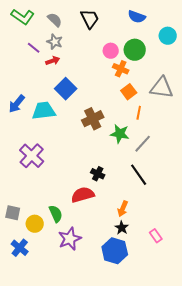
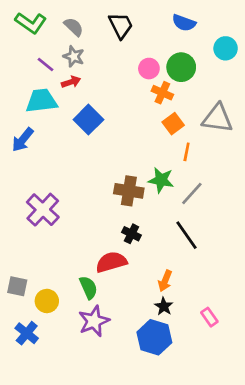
cyan trapezoid: (44, 111) -> (41, 101), moved
brown cross: (93, 119) -> (129, 191), moved, turned 35
green semicircle: (56, 214) -> (88, 288), moved

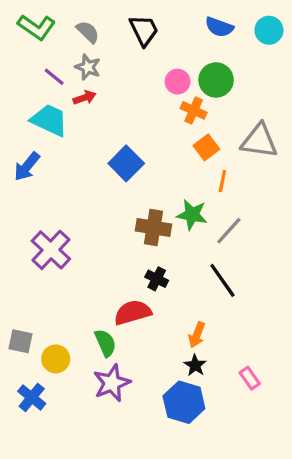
cyan circle: (226, 48) -> (269, 30), moved
cyan trapezoid: (41, 101) -> (49, 120), turned 32
blue square: (88, 120) -> (126, 163), moved

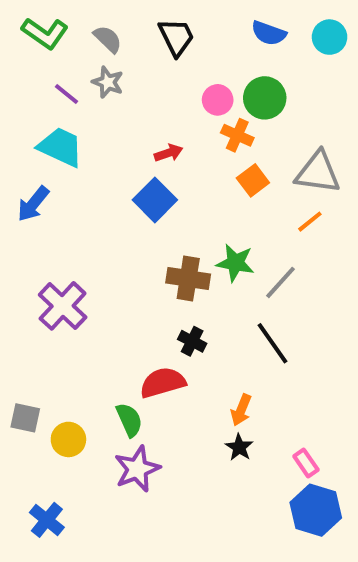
red arrow: (85, 98) -> (169, 153), moved
orange line: (222, 181) -> (310, 222), moved, turned 40
blue cross: (32, 397) -> (47, 520), moved
blue hexagon: (184, 402) -> (316, 510), moved

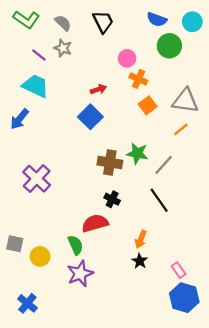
green circle: (265, 98) -> (169, 46), moved

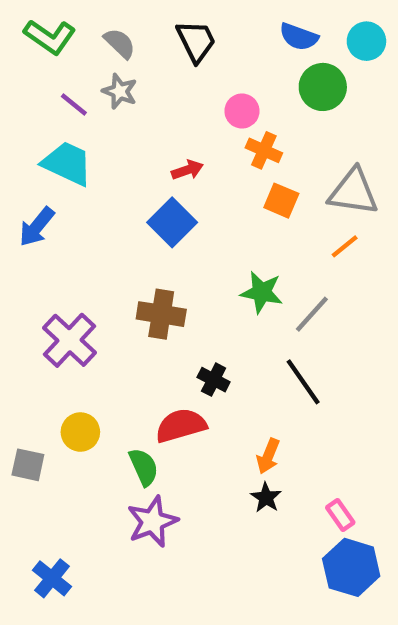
orange square: (148, 105) -> (281, 201), turned -30
brown cross: (110, 163) -> (161, 314), moved
yellow circle: (40, 256) -> (80, 432), moved

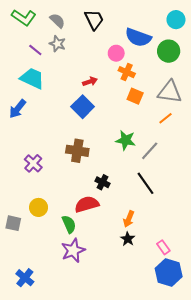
blue semicircle: (299, 37) -> (138, 37), moved, size x1.4
green circle: (323, 87) -> (169, 51), moved
purple cross: (69, 340) -> (33, 163), size x0.7

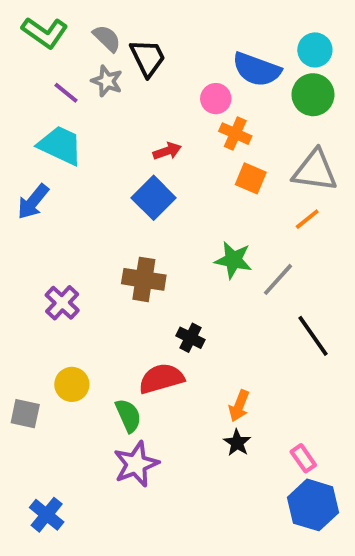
black trapezoid: (94, 20) -> (148, 58), moved
cyan circle: (176, 20) -> (315, 50), moved
black line: (146, 183) -> (313, 336), moved

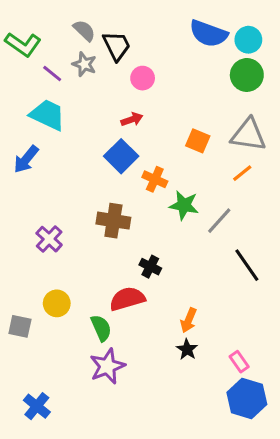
green L-shape: (45, 32) -> (23, 44), moved
blue semicircle: (257, 69) -> (208, 34), moved
pink circle: (216, 99) -> (143, 78), moved
orange cross: (235, 134) -> (155, 179), moved

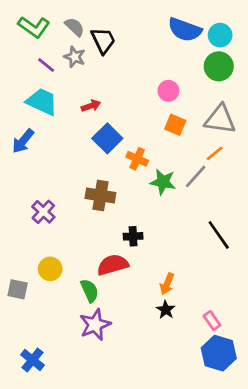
green L-shape: (23, 44) -> (34, 27), moved
pink circle: (143, 78) -> (168, 91), moved
red arrow: (132, 119) -> (91, 106), moved
gray line: (219, 221) -> (196, 176), moved
black cross: (150, 267) -> (133, 236), turned -30

